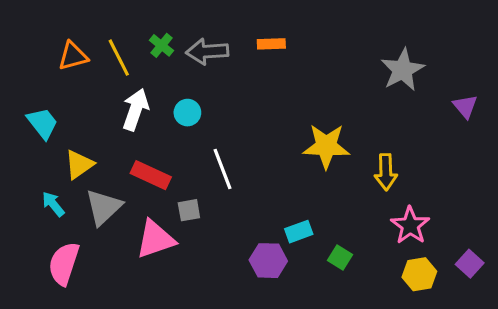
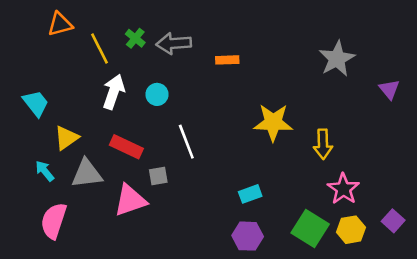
orange rectangle: (271, 44) -> (227, 60), moved
orange triangle: (73, 56) -> (60, 24), moved
gray triangle: (103, 207) -> (87, 174), turned 36
green square: (340, 257) -> (310, 228), moved, size x1.8
purple hexagon: (268, 261) -> (248, 236), moved

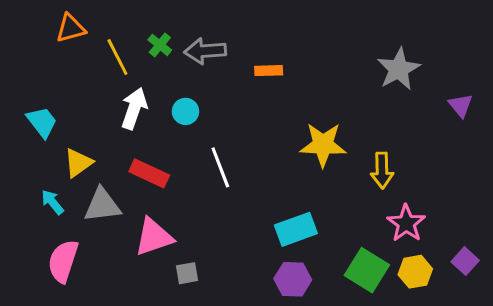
gray square: (158, 176) -> (187, 273), moved
cyan rectangle: (250, 194) -> (296, 229), size x1.5

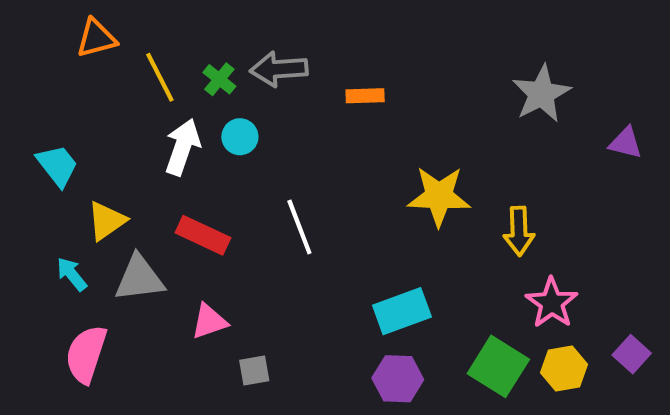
green cross: (160, 45) -> (219, 79), moved
purple triangle: (461, 105) -> (626, 143), turned -36
cyan circle: (185, 111) -> (240, 137), moved
pink triangle: (154, 237) -> (209, 321), size x0.7

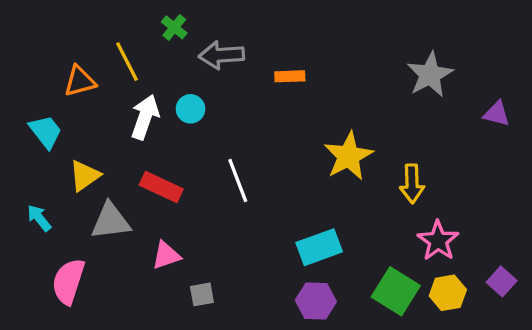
orange triangle: (96, 38) -> (80, 81), moved
green cross: (219, 79) -> (174, 27), moved
yellow star: (439, 196) -> (348, 156), turned -30
cyan arrow: (72, 274) -> (39, 218), moved

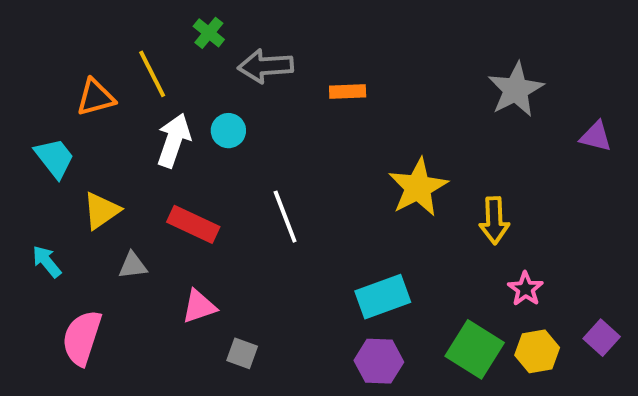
gray triangle: (111, 221) -> (133, 265), size x0.6
pink star: (438, 241) -> (525, 289), size x0.7
gray square: (202, 294) -> (242, 353), turned 30

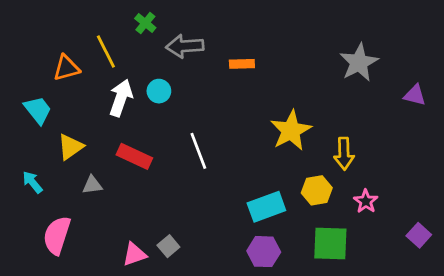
pink triangle: (199, 306) -> (134, 254), moved
green square: (475, 349) -> (330, 243), turned -30
yellow hexagon: (537, 351) -> (317, 190), moved
gray square: (242, 353) -> (168, 246), turned 30

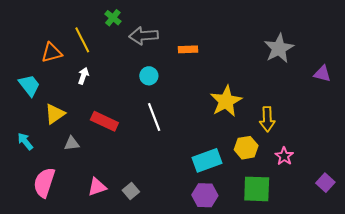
cyan circle: (159, 91) -> (149, 76), moved
white arrow: (121, 98) -> (83, 76), moved, size x0.6
pink triangle: (134, 254) -> (97, 187), moved

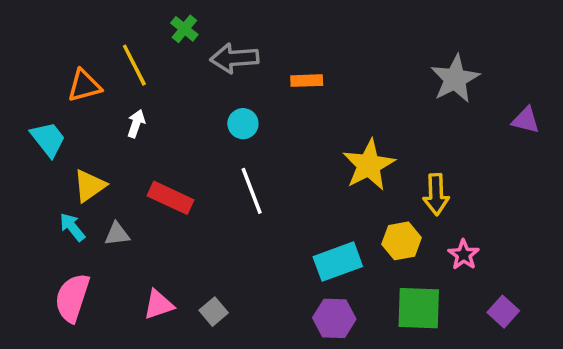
cyan arrow: (25, 141) -> (72, 227), moved
purple square: (325, 183) -> (503, 312), moved

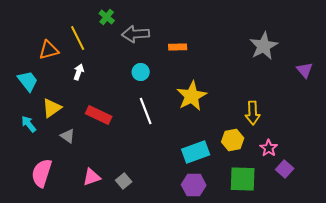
purple triangle: (526, 120) -> (305, 70), turned 36
yellow star: (369, 165) -> (192, 96), moved
cyan arrow: (72, 227) -> (29, 124), moved
gray triangle: (117, 234) -> (68, 136), turned 42
purple square: (503, 312) -> (285, 169), moved

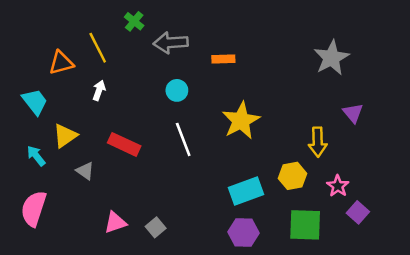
purple triangle: (305, 70) -> (353, 113), moved
pink semicircle: (42, 173) -> (34, 209), moved

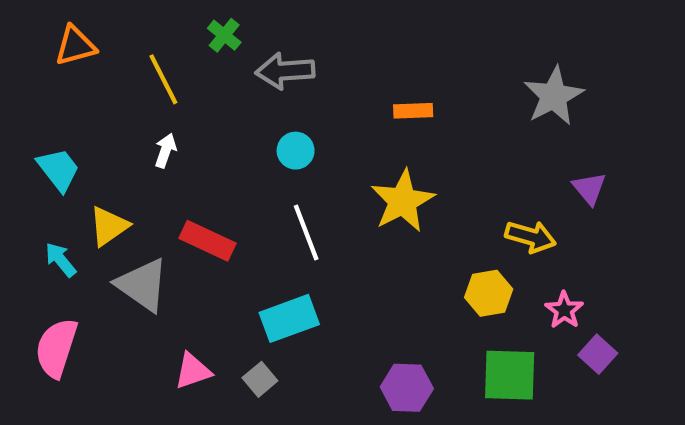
orange rectangle: (223, 59) -> (413, 111), moved
orange triangle: (61, 63) -> (75, 46), moved
yellow arrow: (318, 142) -> (531, 237), turned -72
gray triangle: (85, 171) -> (142, 285), size x1.8
cyan rectangle: (246, 191) -> (289, 318), moved

